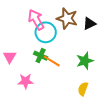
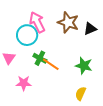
cyan circle: (46, 32) -> (27, 35), moved
green star: (85, 61) -> (84, 66), turned 30

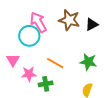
green cross: (40, 58) -> (46, 84), moved, turned -32
pink star: (24, 83) -> (29, 74), moved

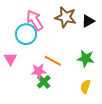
pink star: (29, 74) -> (39, 71), moved
green cross: (46, 84) -> (44, 82), turned -32

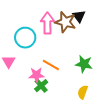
pink arrow: (35, 20) -> (47, 23), moved, turned 30
black triangle: (88, 21) -> (79, 16), moved, turned -40

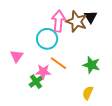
cyan circle: (25, 38) -> (47, 39), moved
green cross: (41, 86) -> (36, 82), moved

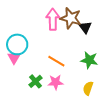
black triangle: (91, 17) -> (85, 27), moved
cyan circle: (47, 39) -> (17, 44), moved
pink star: (43, 72) -> (56, 82), moved

